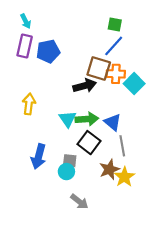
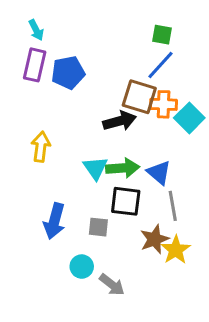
black square: (89, 143) -> (126, 201), turned -30
cyan circle: (66, 172) -> (82, 267), moved

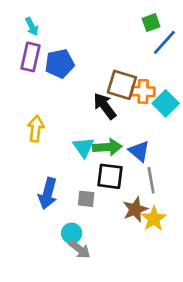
green square: (162, 35) -> (151, 23), moved, turned -30
blue line: (161, 65) -> (164, 42), moved
black arrow: (120, 121) -> (105, 106), turned -112
gray arrow: (112, 285) -> (80, 249), moved

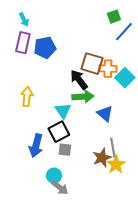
green arrow: (107, 147) -> (83, 97), moved
black square: (110, 176) -> (59, 132), moved, turned -35
gray line: (151, 180) -> (113, 148), moved

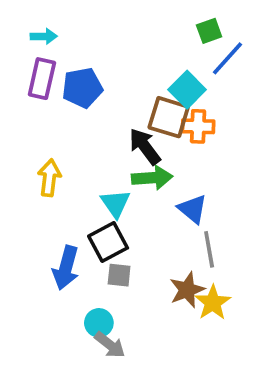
cyan arrow: (24, 20) -> (44, 36), turned -64
cyan square: (125, 78) -> (187, 90), moved
gray line: (113, 148) -> (209, 249), moved

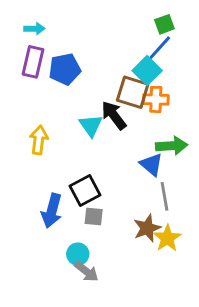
blue line: (227, 58) -> (159, 49), moved
green arrow: (152, 178) -> (172, 146), moved
cyan triangle: (115, 203) -> (91, 125), moved

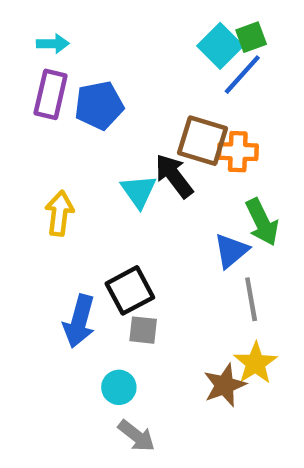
cyan square: (147, 71) -> (220, 46), moved
green arrow: (172, 146) -> (262, 222), turned 68
blue triangle: (151, 164) -> (231, 251), turned 40
brown star: (147, 228) -> (225, 385), moved
gray arrow: (86, 271) -> (136, 436), moved

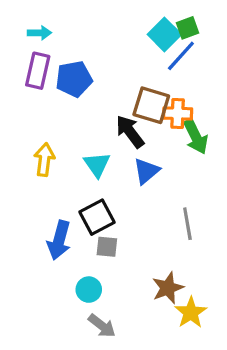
cyan triangle: (139, 191) -> (97, 164), moved
green arrow: (262, 222) -> (196, 137), moved
blue triangle: (231, 251) -> (146, 171), moved
yellow star: (255, 363) -> (191, 313), moved

